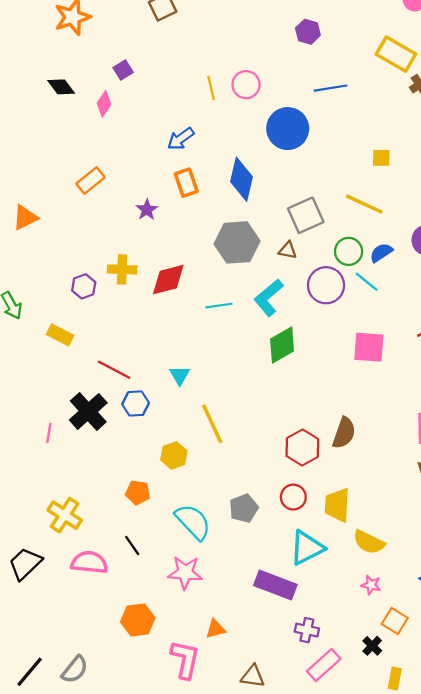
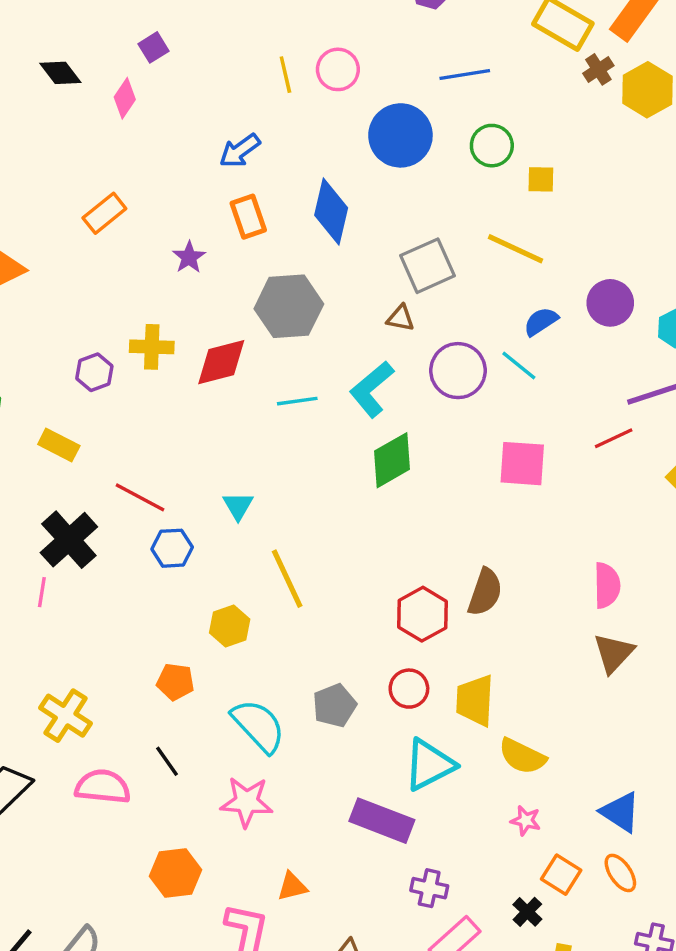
gray hexagon: (237, 242) -> (289, 306), moved
green circle: (349, 251) -> (492, 146), moved
black cross: (88, 411) -> (69, 540), moved

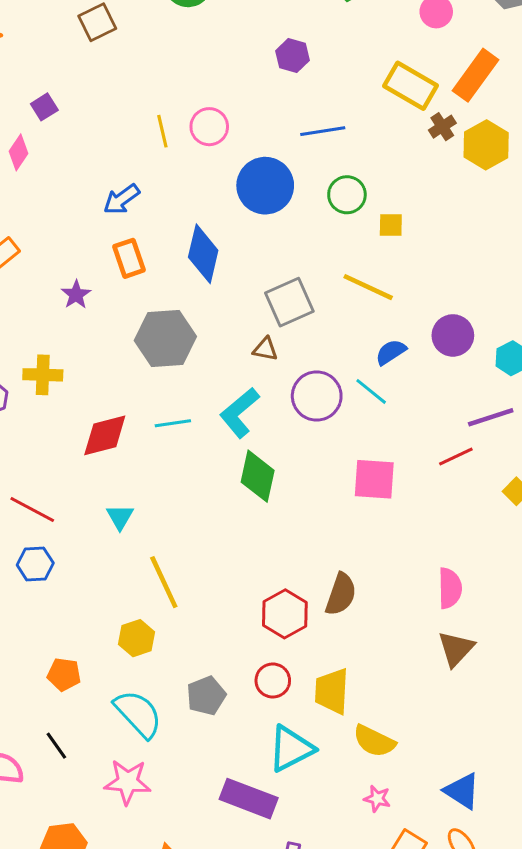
red diamond: (221, 362) -> (105, 435), moved
green diamond: (392, 460) -> (258, 476), turned -48
blue hexagon: (172, 548) -> (35, 564), moved
yellow hexagon: (230, 626) -> (137, 638), moved

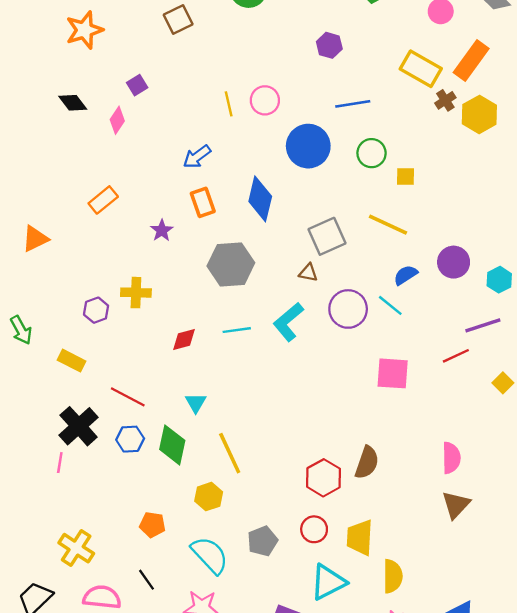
red diamond: (105, 435) -> (184, 339), size x0.7
green diamond: (258, 476) -> (172, 445), moved
yellow semicircle: (374, 741) -> (393, 576), turned -116

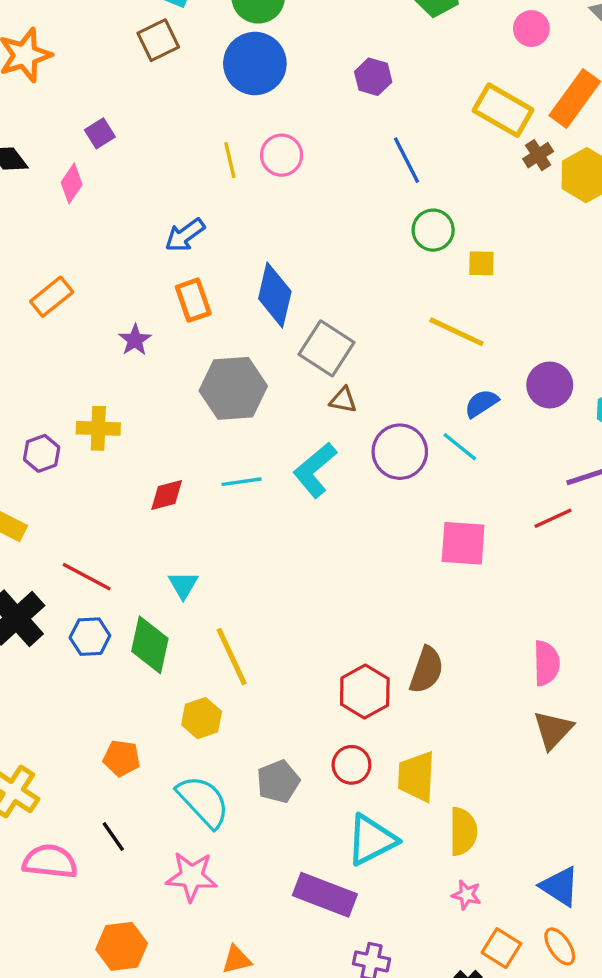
blue line: (353, 104) -> (406, 160), turned 72
blue circle: (308, 146) -> (255, 63), moved
gray square: (327, 236) -> (327, 348), moved, turned -33

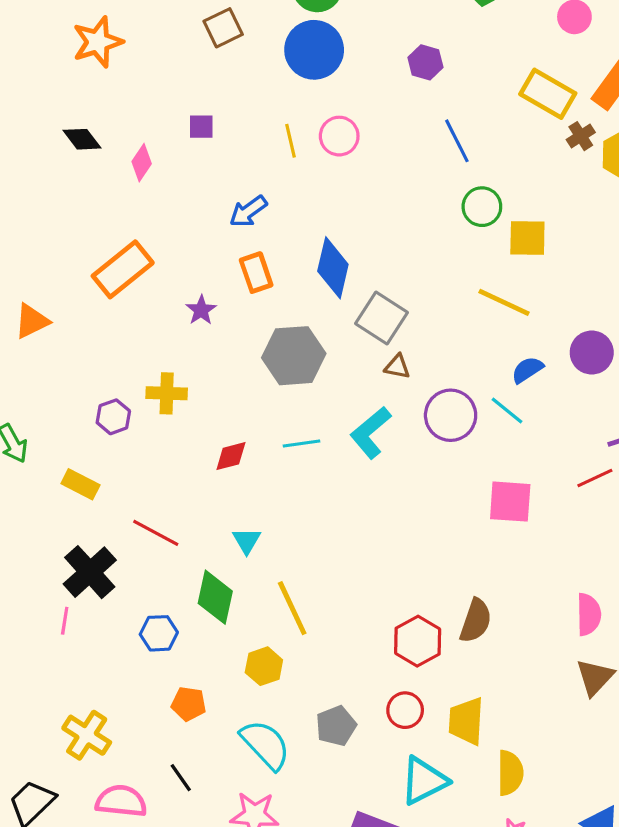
purple square: (100, 133) -> (201, 127), moved, turned 32
yellow square: (481, 263) -> (527, 238), size x1.5
orange rectangle: (52, 297) -> (123, 269), size x1.5
blue hexagon: (90, 637) -> (159, 633), moved

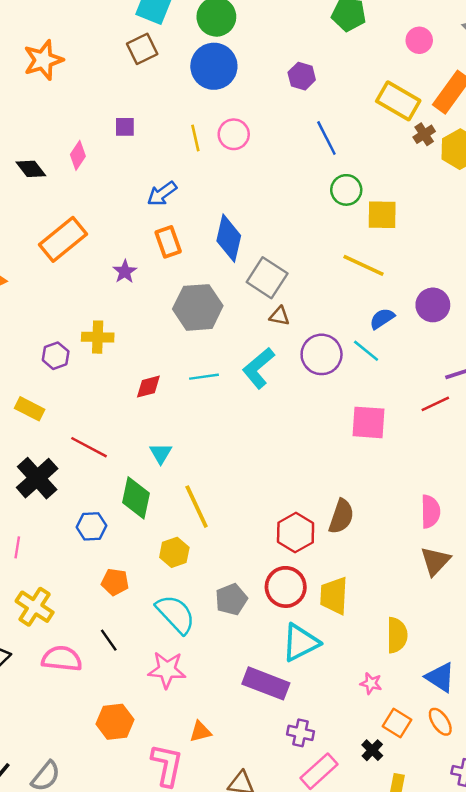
black diamond: (82, 139) -> (31, 169), moved
pink line: (65, 621) -> (17, 547), moved
red circle: (405, 710) -> (286, 587), size x1.4
yellow semicircle: (510, 773) -> (397, 635), moved

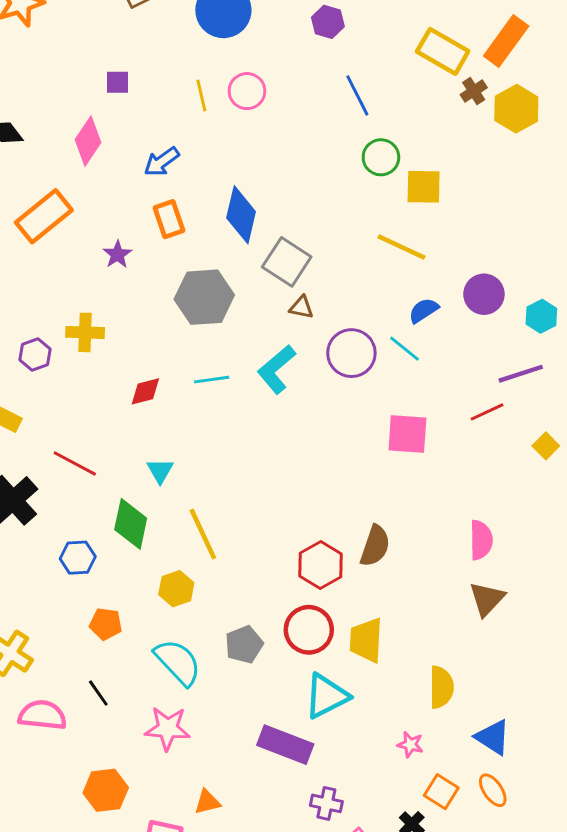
pink diamond: (78, 155) -> (88, 141), moved, size x1.4

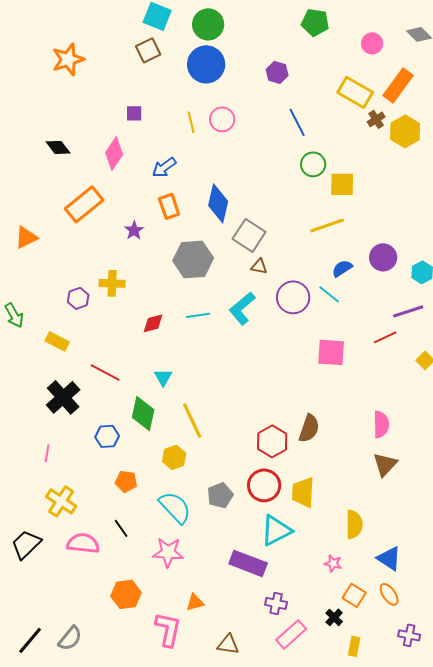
yellow line: (402, 247) -> (327, 225), turned -44

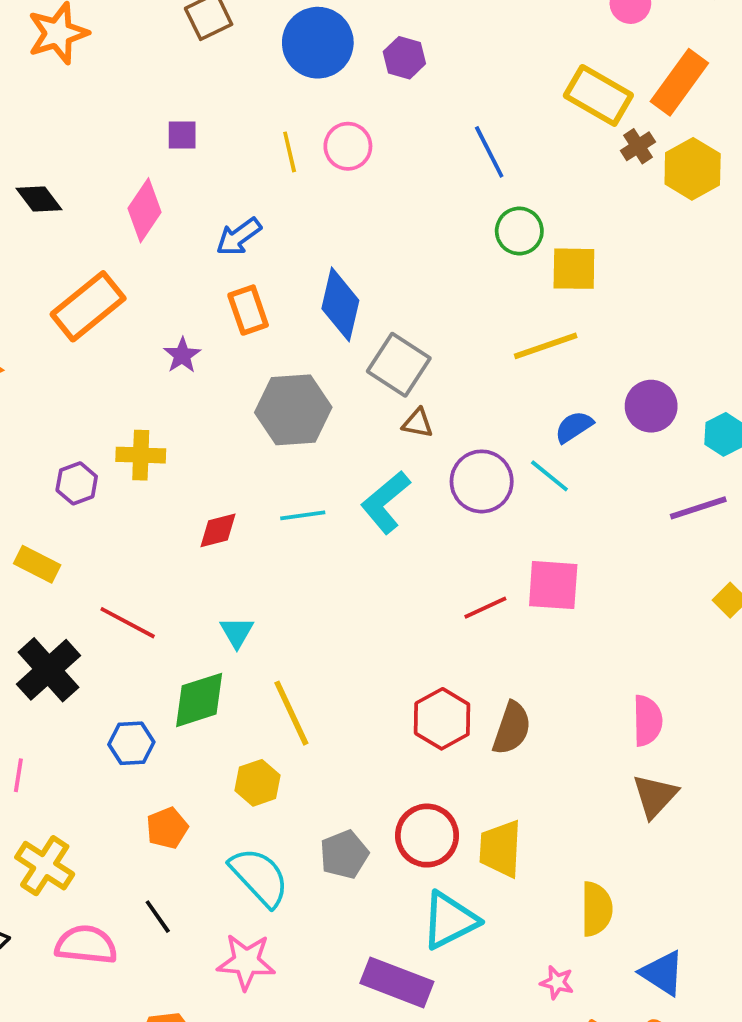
purple hexagon: (277, 72) -> (404, 58), moved
red line: (385, 337) -> (485, 608), moved
green diamond: (143, 413) -> (199, 700), turned 60
red hexagon: (272, 441) -> (442, 719), moved
orange pentagon: (126, 481) -> (167, 828), turned -30

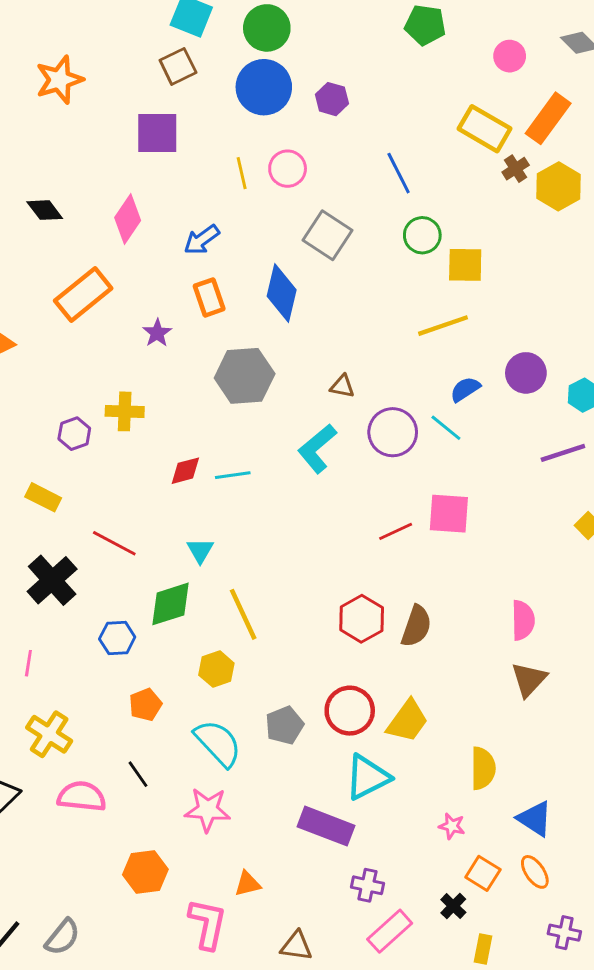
purple square: (182, 135) -> (157, 133), moved, size x1.8
gray square: (399, 365) -> (328, 235), moved
cyan line: (303, 515) -> (233, 475), moved
yellow trapezoid: (500, 849) -> (407, 721), turned -147

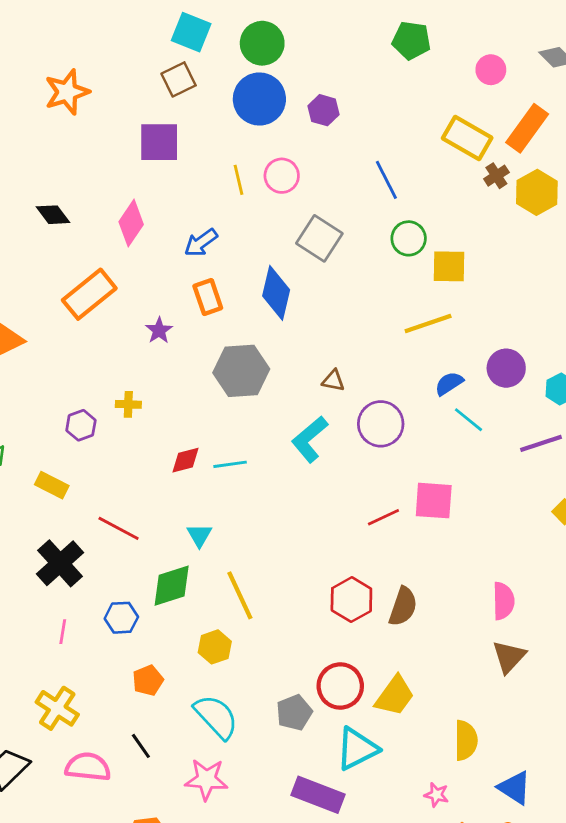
yellow cross: (125, 411) -> (128, 404), size x0.7
cyan line: (446, 428) -> (469, 420), moved
pink line: (28, 663) -> (63, 632), moved
gray pentagon: (285, 725) -> (294, 712), moved

